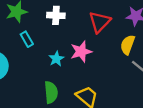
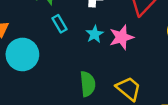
cyan star: (56, 59) -> (95, 34), moved

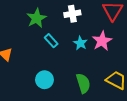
cyan circle: (22, 54) -> (44, 80), moved, size x0.7

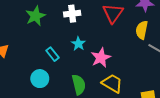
cyan rectangle: (51, 41) -> (53, 54), moved
pink star: (102, 41) -> (101, 58), moved

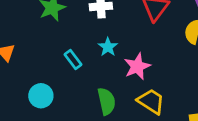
cyan circle: (40, 79) -> (41, 96), moved

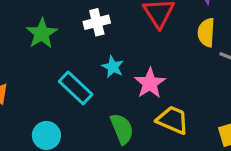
cyan rectangle: (73, 59) -> (76, 88), size x1.5

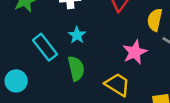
pink star: (150, 83) -> (135, 52), moved
green semicircle: (122, 129) -> (76, 68), moved

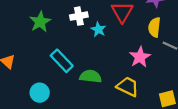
cyan star: (77, 35) -> (98, 29), moved
green semicircle: (76, 68) -> (91, 76), turned -65

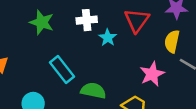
green star: (40, 22) -> (42, 22), turned -30

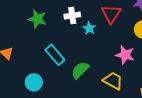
pink star: (152, 74) -> (125, 55), turned -30
green semicircle: (93, 91) -> (80, 70), turned -54

